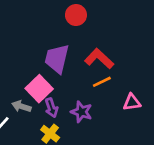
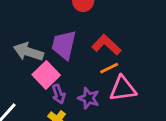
pink triangle: (132, 102) -> (123, 89), moved, size x1.5
gray arrow: (21, 106) -> (28, 52), moved, size x1.5

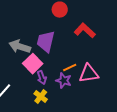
red L-shape: (106, 45) -> (85, 31), moved
orange line: (109, 68) -> (70, 68), moved

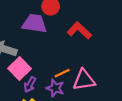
purple trapezoid: (46, 42) -> (34, 24), moved, turned 85
purple arrow: (42, 78) -> (30, 85), turned 48

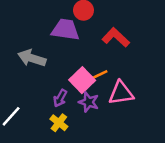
pink square: (19, 68) -> (82, 80), moved
orange line: (62, 73) -> (99, 75), moved

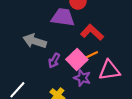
red L-shape: (116, 37) -> (92, 32), moved
purple arrow: (60, 98) -> (54, 61), moved

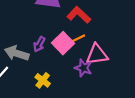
gray arrow: (35, 41) -> (17, 53), moved
purple star: (82, 78) -> (83, 68), moved

